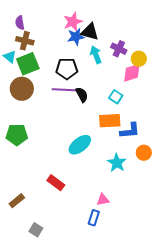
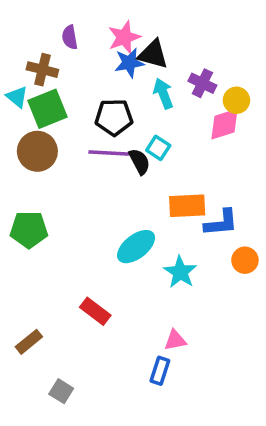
purple semicircle: (20, 23) -> (70, 37), moved
cyan square: (116, 97) -> (158, 148), moved
cyan star: (117, 163) -> (180, 272), moved

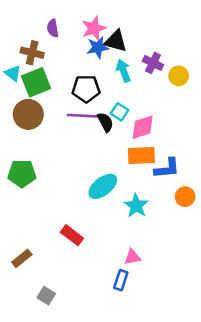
pink diamond: (225, 124) -> (143, 127), moved

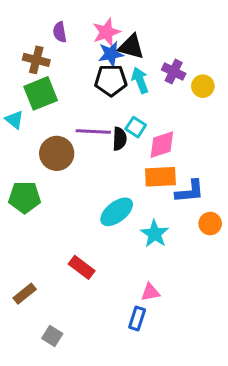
cyan triangle: (13, 73) -> (14, 120), moved
black pentagon: (86, 89) -> (111, 80), moved
brown circle: (28, 114) -> (57, 153), moved
black semicircle: (105, 122) -> (120, 139), turned 30

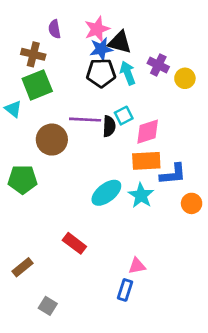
cyan square: (136, 127) -> (124, 116), turned 30
cyan star: (155, 234) -> (141, 195), moved

